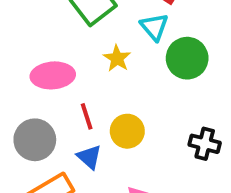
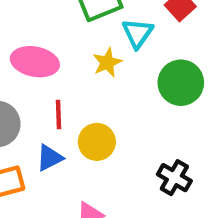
cyan triangle: (154, 27) -> (138, 33), moved
blue triangle: (89, 157) -> (50, 158), turned 36

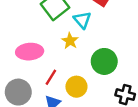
green circle: (181, 83) -> (104, 61), moved
red line: (59, 114) -> (51, 77), turned 49

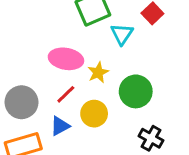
yellow star: (70, 41) -> (98, 72), moved
pink ellipse: (30, 52) -> (66, 59), moved

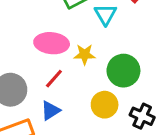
yellow star: (98, 72) -> (85, 54), turned 30
yellow circle: (94, 114) -> (105, 105), moved

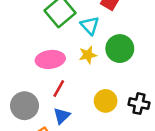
yellow star: (85, 54) -> (88, 55), moved
green circle: (123, 71) -> (120, 49), moved

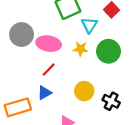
gray circle: (24, 106) -> (22, 34), moved

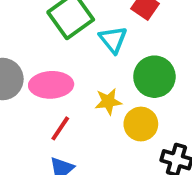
yellow star: (81, 49) -> (108, 102), moved
yellow circle: (84, 91) -> (141, 124), moved

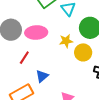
red line: (60, 128) -> (24, 58), moved

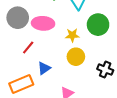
yellow circle: (83, 52) -> (76, 57), moved

